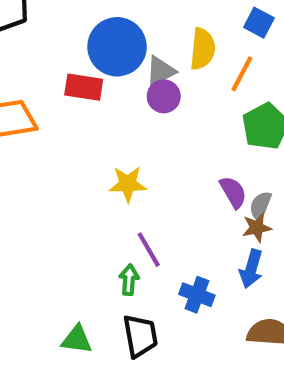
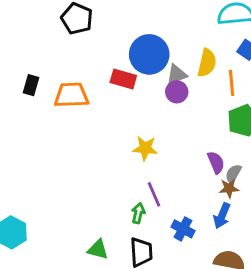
orange line: (242, 74) -> (232, 83), turned -40

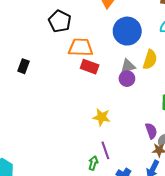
blue circle: (149, 54) -> (127, 31), moved
orange trapezoid: (71, 95) -> (81, 47), moved

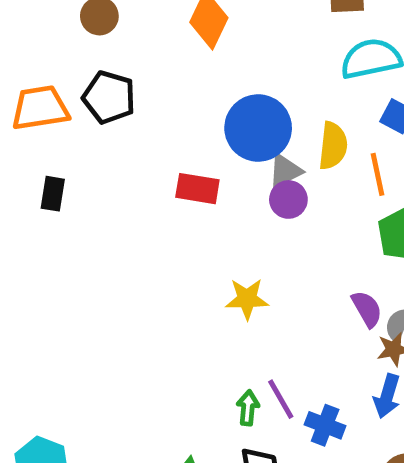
blue circle: (127, 31) -> (258, 128), moved
orange trapezoid: (81, 47) -> (40, 108), moved
black rectangle: (24, 66) -> (53, 194), moved
purple line: (105, 150) -> (281, 399), moved

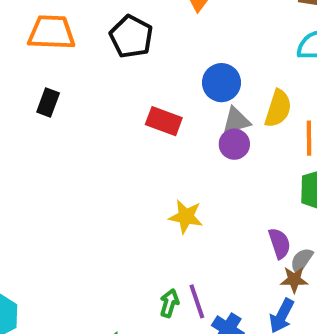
black pentagon: (109, 97) -> (131, 37), moved
blue circle: (258, 128) -> (221, 83), size x0.7

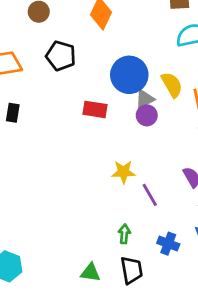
blue circle: (221, 83) -> (129, 75), size x1.4
yellow semicircle: (278, 108) -> (172, 85), turned -36
purple line: (197, 301) -> (150, 195), moved

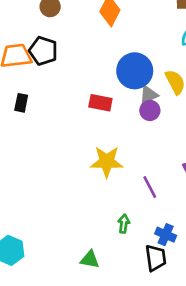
black pentagon: (61, 56) -> (43, 51), moved
yellow star: (123, 172) -> (107, 162), moved, size x1.4
black trapezoid: (132, 270) -> (156, 258), moved

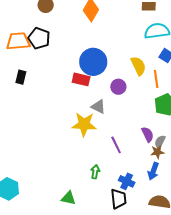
blue circle: (135, 71) -> (93, 62), moved
gray triangle: (149, 95) -> (98, 107), moved, turned 49

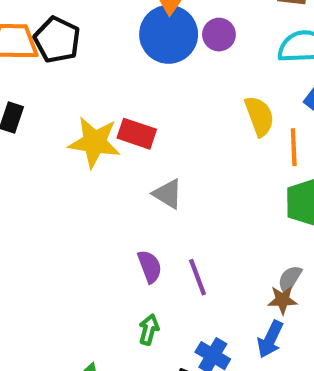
blue circle: (93, 62) -> (169, 34), moved
purple circle: (118, 87) -> (219, 35), moved
yellow star: (84, 124) -> (94, 142), moved
purple semicircle: (148, 134) -> (150, 267), moved

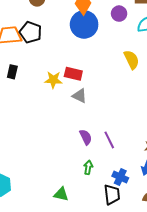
purple circle: (219, 35) -> (119, 14), moved
yellow star: (94, 142) -> (53, 80), size x0.7
gray triangle: (168, 194) -> (80, 96), moved

